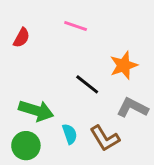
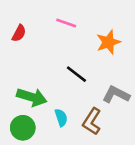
orange star: (124, 65) -> (108, 42), moved
brown L-shape: (105, 138) -> (92, 121), turned 64

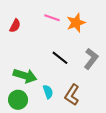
orange star: (108, 42) -> (76, 23), moved
gray L-shape: (116, 95) -> (91, 59), moved, turned 100

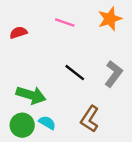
orange star: (76, 23) -> (110, 19), moved
red semicircle: (15, 26) -> (18, 33), turned -136
cyan semicircle: (48, 92) -> (47, 123), moved, turned -40

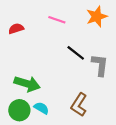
black line: (75, 73) -> (76, 53), moved
gray L-shape: (114, 74) -> (100, 65), turned -30

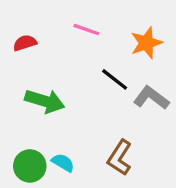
orange star: (97, 16) -> (146, 43), moved
gray L-shape: (100, 65) -> (151, 98), turned -60
green arrow: (27, 84) -> (45, 101), moved

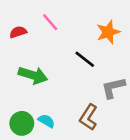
pink line: (86, 30) -> (50, 22), moved, turned 30
gray L-shape: (151, 98) -> (113, 88), moved, turned -50

